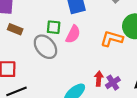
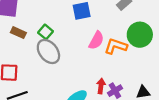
green square: (54, 27) -> (45, 32), moved, turned 32
pink semicircle: (73, 34) -> (96, 40), moved

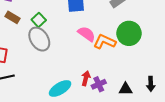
pink semicircle: (96, 40) -> (87, 34), turned -90

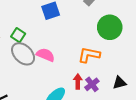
pink semicircle: (87, 34) -> (45, 55), moved
orange L-shape: (105, 42) -> (89, 55), moved

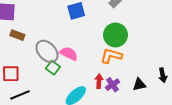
green circle: (110, 27) -> (115, 35), moved
green square: (18, 35) -> (53, 68), moved

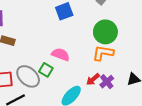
gray ellipse: (47, 51) -> (28, 76), moved
red arrow: (99, 81) -> (93, 79), turned -128

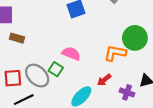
green circle: (105, 32) -> (135, 38), moved
purple cross: (107, 82) -> (127, 92), moved, turned -32

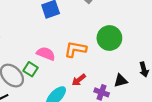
orange L-shape: (115, 53) -> (75, 49), moved

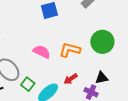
green square: (30, 69) -> (28, 84), moved
black triangle: (121, 81) -> (102, 78), moved

